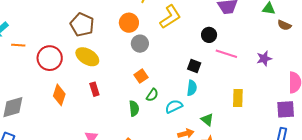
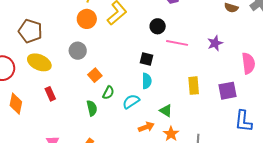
orange circle: (129, 23) -> (87, 19), moved
gray circle: (140, 44) -> (78, 51), moved
purple square: (286, 109) -> (227, 91), moved

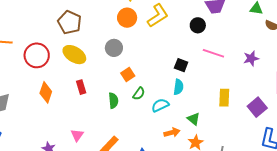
black circle: (158, 26) -> (198, 25), moved
purple square: (227, 91) -> (257, 107), turned -36
green semicircle: (92, 108) -> (113, 101), moved

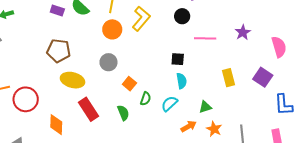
red circle: (37, 55) -> (26, 99), moved
red rectangle: (81, 87) -> (88, 109), size x1.6
green triangle: (193, 119) -> (205, 107), turned -40

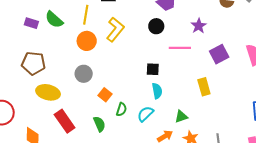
purple star: (243, 32) -> (199, 26), moved
purple square: (263, 77) -> (219, 54), moved, turned 30

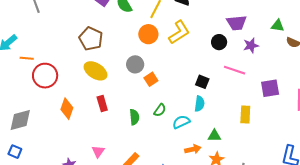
purple star: (199, 26) -> (251, 45), moved
orange square: (105, 95) -> (151, 79), moved
red rectangle: (65, 121) -> (102, 103), size x0.7

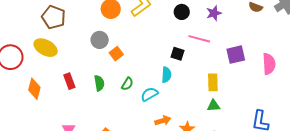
yellow ellipse: (96, 71) -> (46, 48), moved
black square: (202, 82) -> (178, 54), moved
green semicircle: (134, 117) -> (99, 83), moved
green triangle: (214, 136) -> (214, 106), moved

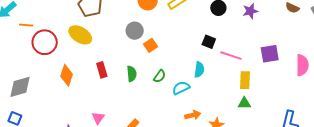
pink line: (199, 39) -> (231, 56), moved
black square: (178, 54) -> (209, 42), moved

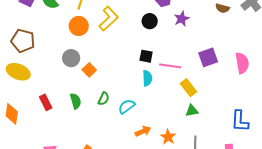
cyan semicircle: (199, 70) -> (147, 78), moved
yellow rectangle: (245, 80) -> (188, 88), turned -30

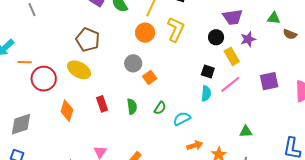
yellow L-shape: (109, 19) -> (176, 29), turned -30
pink line: (170, 66) -> (230, 84), turned -55
yellow rectangle: (188, 88) -> (232, 56), moved

